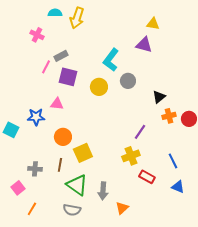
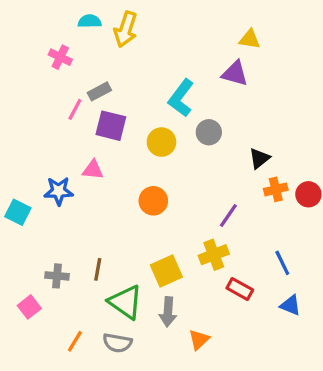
orange circle: (63, 137) -> (153, 201), moved
yellow square: (83, 153) -> (166, 271), moved
orange line: (32, 209) -> (75, 341), moved

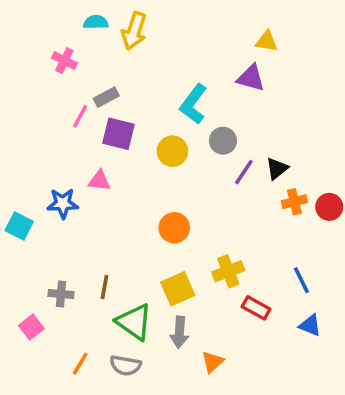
orange circle: (153, 201) -> (174, 228), moved
purple line: (228, 216) -> (244, 172), moved

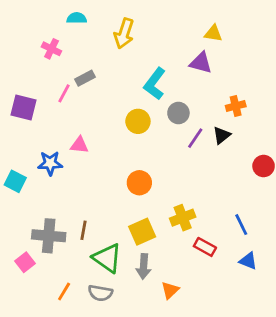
yellow arrow: (134, 31) -> (124, 33), moved
purple square: (118, 134) -> (24, 107), moved
orange cross: (294, 202) -> (236, 106), moved
gray cross: (61, 294) -> (49, 236), size x1.6

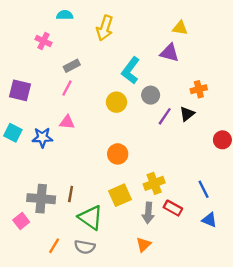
pink line: (64, 93) -> (67, 88), moved
cyan square: (15, 181) -> (13, 133), moved
gray arrow: (144, 266) -> (148, 213), moved

